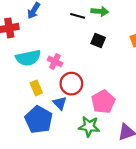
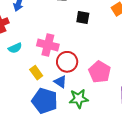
cyan semicircle: (28, 58) -> (15, 48), moved, size x0.6
pink cross: (55, 61) -> (48, 45), size x1.5
green star: (89, 126) -> (79, 99), moved

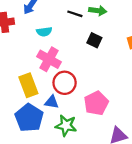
cyan semicircle: (15, 48) -> (44, 32), moved
yellow rectangle: (36, 73) -> (28, 85), size x1.5
blue triangle: (60, 82) -> (52, 102), turned -40

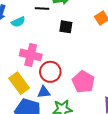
cyan semicircle: (44, 32) -> (18, 22), moved

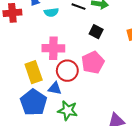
pink cross: (31, 55) -> (53, 48), turned -30
pink pentagon: (83, 82) -> (93, 63), moved

